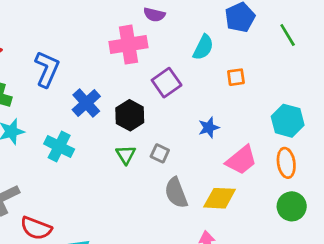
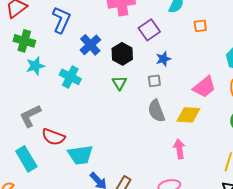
blue star: (209, 128) -> (163, 59), moved
gray square: (160, 153) -> (154, 81), moved, turned -32

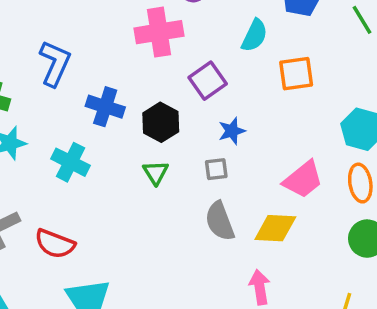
orange square: (200, 26) -> (296, 74), size x1.5
blue cross: (90, 45) -> (105, 107), turned -30
red semicircle: (53, 137) -> (55, 244), moved

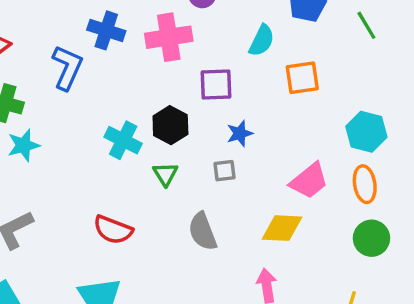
purple square: (208, 81) -> (216, 84), turned 33
blue cross: (105, 107) -> (106, 30), moved
cyan cross: (71, 162) -> (123, 140), moved
gray semicircle: (220, 221) -> (203, 231), moved
red semicircle: (55, 244) -> (113, 230), moved

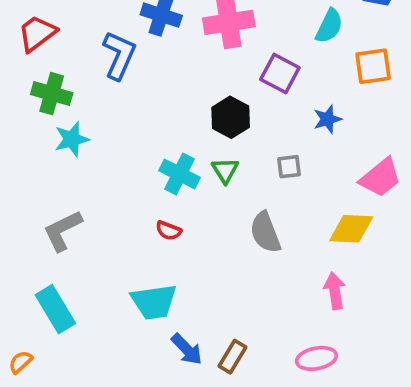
purple square: (216, 84) -> (280, 74), turned 30
blue star: (240, 133) -> (327, 119), moved
cyan cross: (123, 140) -> (179, 174), moved
red semicircle: (113, 230) -> (169, 231), size x0.6

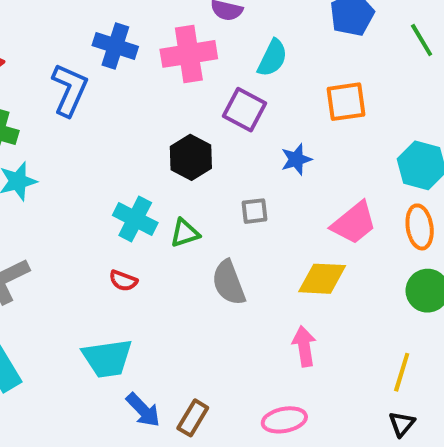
cyan semicircle: (329, 26) -> (272, 58), moved
green triangle: (225, 170) -> (185, 233), moved, turned 44

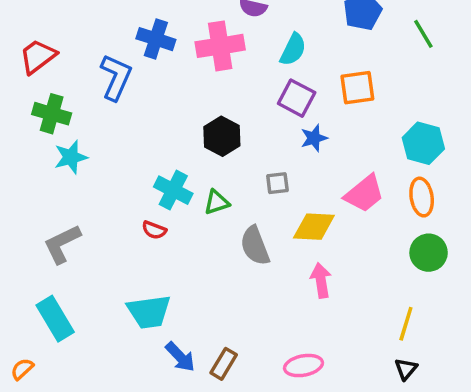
purple square: (245, 110) -> (297, 98), moved
yellow diamond: (322, 279) -> (314, 227), moved
red semicircle: (123, 281) -> (154, 230), moved
pink arrow: (304, 346) -> (321, 280), moved

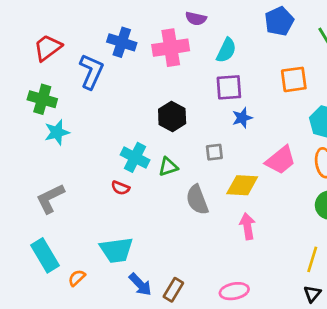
red trapezoid: (38, 56) -> (48, 48), moved
orange square: (357, 88) -> (294, 79), moved
purple square: (297, 98) -> (229, 87), turned -32
orange semicircle: (22, 369) -> (77, 278), moved

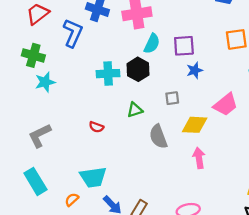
cyan semicircle: (226, 50) -> (152, 44), moved
cyan cross: (135, 157) -> (108, 74), moved, turned -30
orange semicircle: (77, 278) -> (72, 200), moved

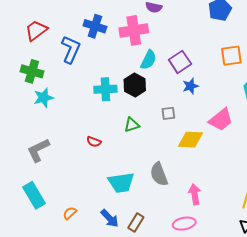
purple square: (184, 46) -> (180, 62), turned -30
gray semicircle: (158, 137) -> (159, 174), moved
pink arrow: (199, 158) -> (195, 194), moved
cyan trapezoid: (93, 177) -> (121, 183), moved

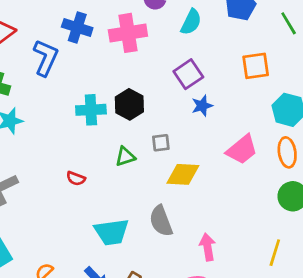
cyan semicircle: (148, 60) -> (191, 22), moved
gray square: (168, 113) -> (161, 143), moved
yellow diamond: (190, 140) -> (183, 174), moved

